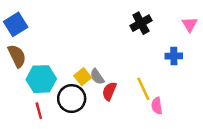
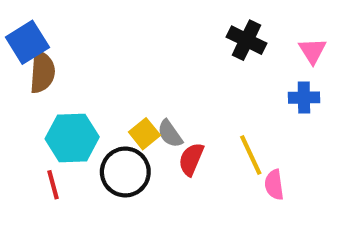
black cross: (141, 23) -> (247, 40), turned -35
pink triangle: (190, 24) -> (312, 51), moved
brown semicircle: (17, 56) -> (42, 72), moved, turned 30
red line: (39, 111) -> (53, 185), moved

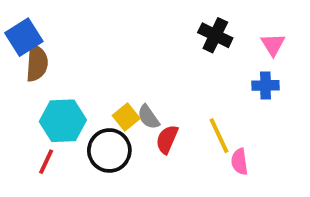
red line: (53, 185) -> (46, 162), turned 40

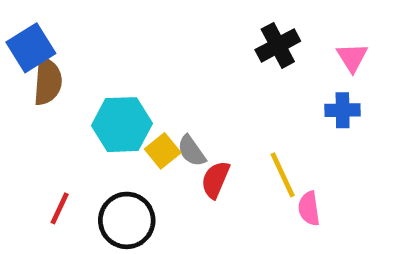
black cross: (215, 35) -> (278, 45), turned 36
cyan hexagon: (63, 121) -> (122, 125), moved
black circle: (109, 150) -> (127, 220), moved

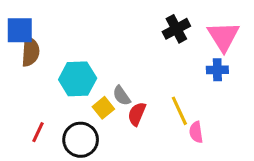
blue square: (31, 48) -> (20, 30), turned 32
pink triangle: (352, 57) -> (223, 36), size x1.6
yellow square: (163, 151) -> (103, 108), moved

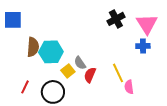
brown semicircle: (30, 52) -> (33, 47), moved

